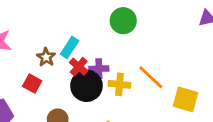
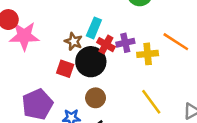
black circle: (86, 86) -> (91, 62), moved

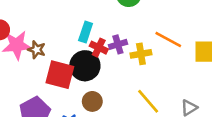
brown star: (74, 41) -> (37, 50), moved
red square: (65, 69) -> (60, 75), size x1.6

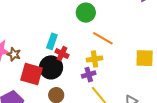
orange line: (168, 40) -> (103, 38), moved
purple cross: (118, 44) -> (89, 75), moved

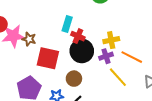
orange line: (103, 38) -> (132, 57), moved
black circle: (51, 67) -> (82, 51), moved

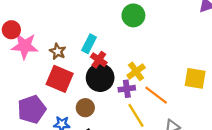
brown star: (29, 39) -> (58, 51), moved
yellow cross: (111, 40) -> (136, 71), turned -35

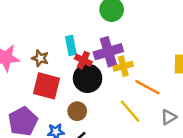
cyan rectangle: (89, 44) -> (71, 45), turned -30
yellow cross: (136, 71) -> (123, 66), turned 30
purple cross: (127, 89) -> (108, 52), moved, size x1.6

